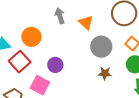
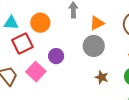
orange triangle: (86, 22) -> (97, 23), turned 35
gray circle: (101, 47) -> (94, 46), moved

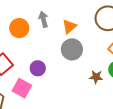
orange circle: (40, 23) -> (19, 28), moved
brown star: (102, 77) -> (96, 77), moved

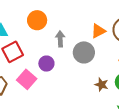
gray arrow: (43, 19) -> (60, 39), moved
orange triangle: (69, 27) -> (98, 31), moved

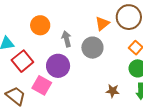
purple circle: (46, 64) -> (58, 66), size x1.5
brown star: (101, 85) -> (113, 91), moved

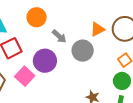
gray arrow: (67, 39) -> (59, 36), turned 133

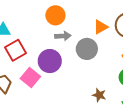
orange circle: (37, 17) -> (55, 15), moved
gray arrow: (59, 36) -> (63, 36), turned -42

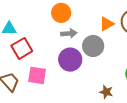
purple circle: (50, 61) -> (70, 60), moved
pink square: (30, 78) -> (37, 75), turned -30

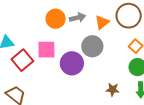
gray arrow: (69, 33) -> (78, 18), moved
pink square: (37, 75) -> (46, 50), moved

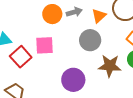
purple circle: (72, 63) -> (73, 80), moved
brown star: (113, 90) -> (110, 66), moved, size x1.6

